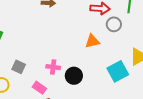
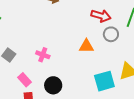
pink cross: (53, 67) -> (43, 55), moved
black circle: (74, 76) -> (53, 85), moved

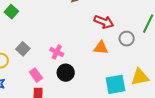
red arrow: (101, 16) -> (104, 22), moved
black circle: (53, 85) -> (66, 73), moved

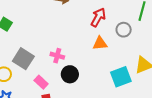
red arrow: (104, 22) -> (98, 17), turned -72
gray square: (23, 49) -> (23, 59), size x1.5

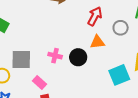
gray square: (23, 59) -> (21, 60), turned -30
black circle: (70, 74) -> (78, 57), moved

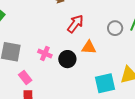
red arrow: (95, 16) -> (75, 24), moved
gray circle: (121, 28) -> (115, 28), moved

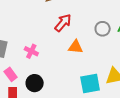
black circle: (67, 59) -> (35, 83), moved

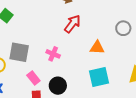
red arrow: (63, 23) -> (72, 24), moved
cyan square: (90, 84) -> (99, 77), moved

